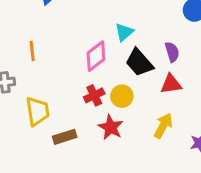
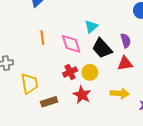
orange line: (32, 51) -> (42, 38), moved
pink diamond: (96, 56) -> (71, 44), turned -70
yellow arrow: (163, 126) -> (120, 93), turned 66

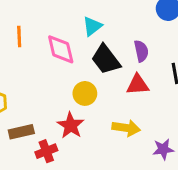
red cross: (70, 72) -> (46, 151), moved

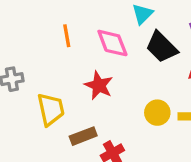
yellow circle: (85, 93) -> (157, 113), moved
red star: (71, 125) -> (99, 85), moved

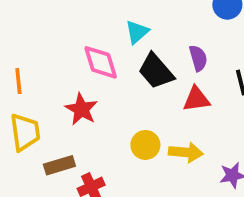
orange line: (67, 36) -> (18, 81), moved

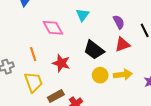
pink diamond: (101, 62) -> (53, 28), moved
black trapezoid: (156, 71) -> (94, 50), moved
orange line: (18, 81) -> (33, 54), moved

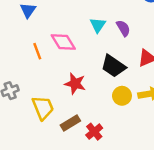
purple semicircle: (119, 22) -> (123, 28), moved
orange line: (33, 54) -> (37, 51), moved

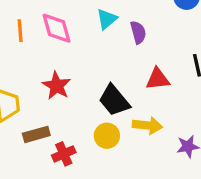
black trapezoid: (113, 66) -> (114, 100), moved
yellow circle: (122, 96) -> (107, 136), moved

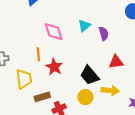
orange line: (20, 31) -> (38, 54), moved

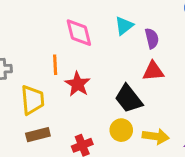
red triangle: (116, 62) -> (153, 71), moved
yellow arrow: (110, 90) -> (156, 136), moved
brown rectangle: (42, 97) -> (38, 135), moved

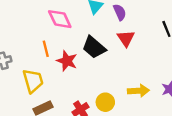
red triangle: (153, 71) -> (126, 38), turned -48
black trapezoid: (129, 99) -> (94, 47), moved
yellow circle: (121, 130) -> (105, 102), moved

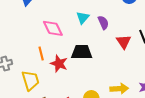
red triangle: (126, 38) -> (124, 42), moved
black trapezoid: (94, 47) -> (82, 52), turned 140

